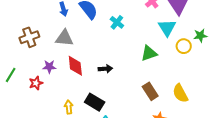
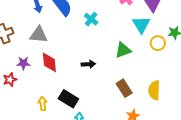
black arrow: (105, 69) -> (88, 64), moved
yellow semicircle: (180, 93) -> (154, 90), turned 30

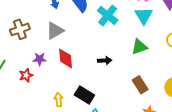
cyan cross: (91, 19) -> (108, 15), size x1.5
cyan triangle: (141, 25) -> (144, 16), moved
gray triangle: (39, 35) -> (55, 31), turned -36

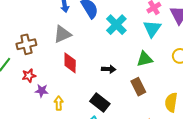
brown cross: (20, 29) -> (26, 44), moved
purple star: (40, 59) -> (42, 91), moved
brown rectangle: (140, 85) -> (138, 87), moved
black rectangle: (84, 95) -> (100, 103), moved

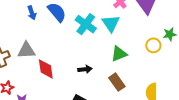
cyan triangle: (152, 29) -> (111, 23), moved
gray triangle: (62, 34) -> (26, 50), moved, turned 30

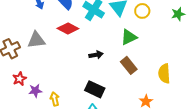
yellow circle: (153, 45) -> (142, 11), moved
red diamond: (46, 69) -> (68, 28), moved, turned -50

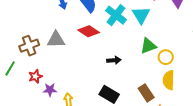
yellow circle: (142, 11) -> (166, 57), moved
brown rectangle: (129, 65) -> (146, 93), moved
yellow semicircle: (164, 74) -> (169, 80), moved

